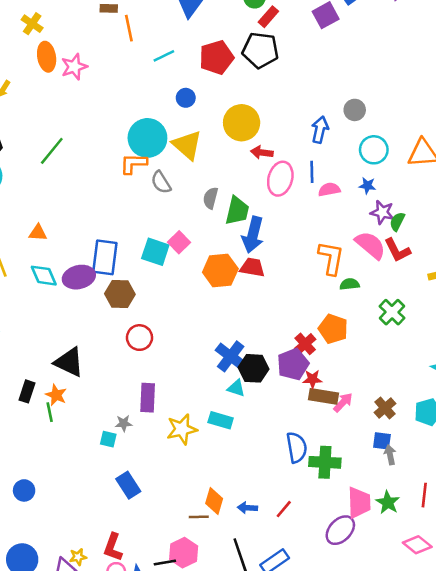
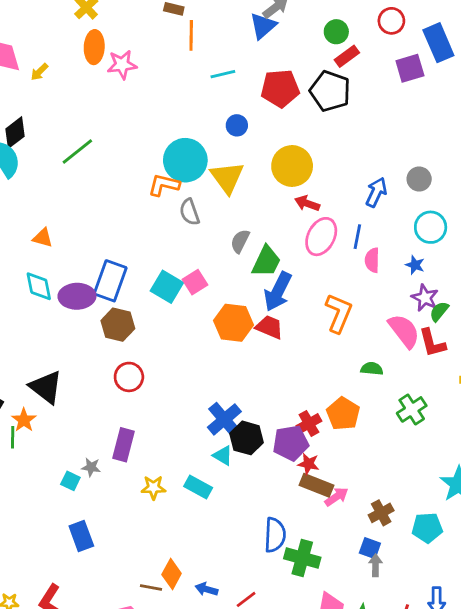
pink semicircle: (329, 190) -> (372, 260), turned -90
orange L-shape: (331, 258) -> (339, 313), moved
yellow star: (182, 429) -> (153, 488), size x0.7

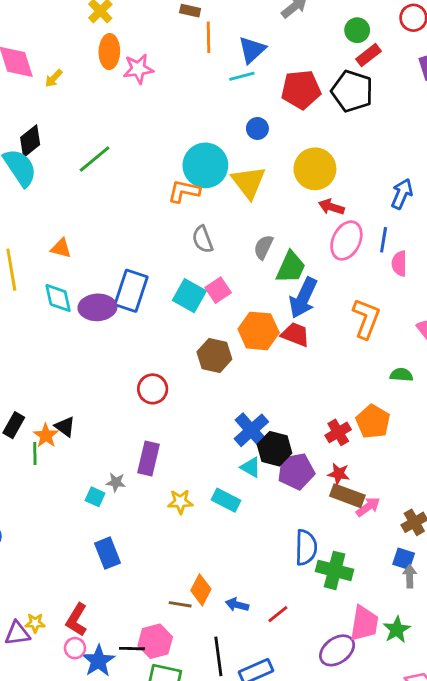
blue triangle: (263, 26) -> (252, 50), moved
gray semicircle: (190, 212) -> (203, 239), moved
brown hexagon: (118, 325) -> (214, 355), moved
black triangle: (46, 387) -> (65, 427), moved, size x0.6
purple pentagon: (291, 443) -> (296, 471), moved

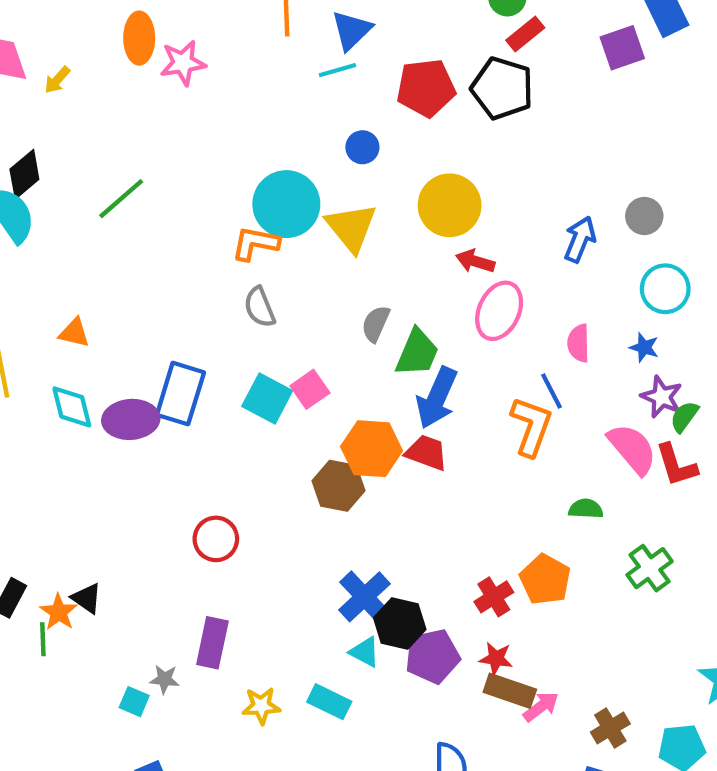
gray semicircle: (203, 239) -> (260, 307), moved
blue line: (384, 240) -> (552, 391), moved, turned -35
brown hexagon: (214, 355) -> (338, 486), moved

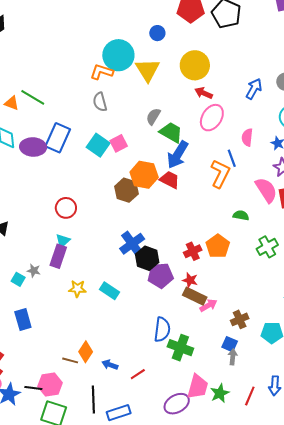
green line: (121, 199) -> (33, 97), moved, turned 65
green trapezoid: (417, 353) -> (171, 132), turned -90
cyan triangle: (365, 652) -> (63, 241), moved, turned 42

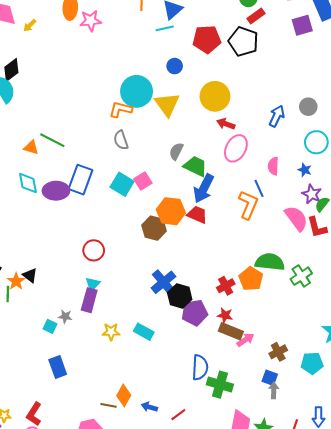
green semicircle: (241, 215) -> (270, 262), moved, size x1.8

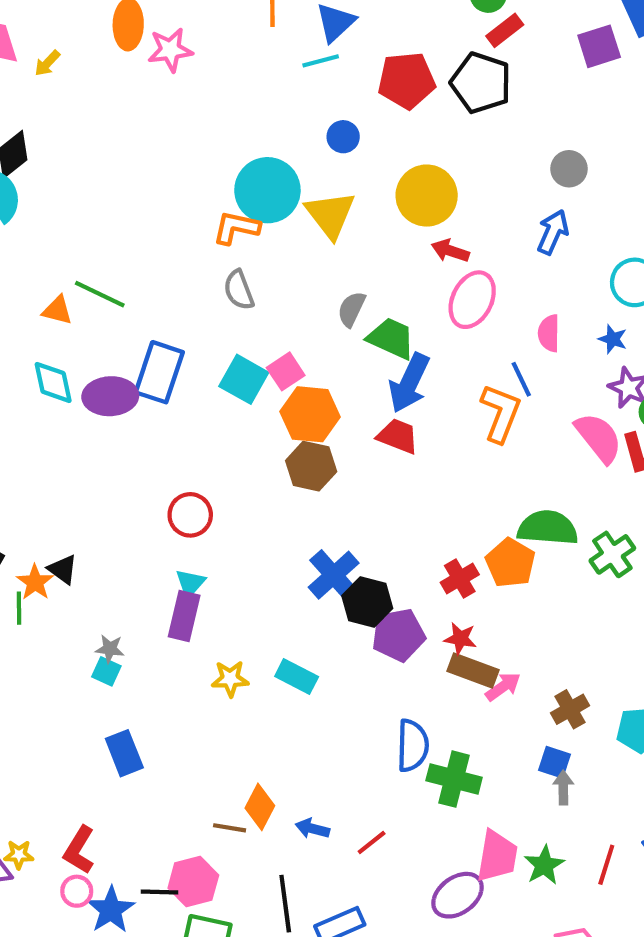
gray circle: (308, 107) -> (569, 169), moved
orange hexagon: (171, 211) -> (310, 414), moved
gray star: (65, 316) -> (110, 649), moved

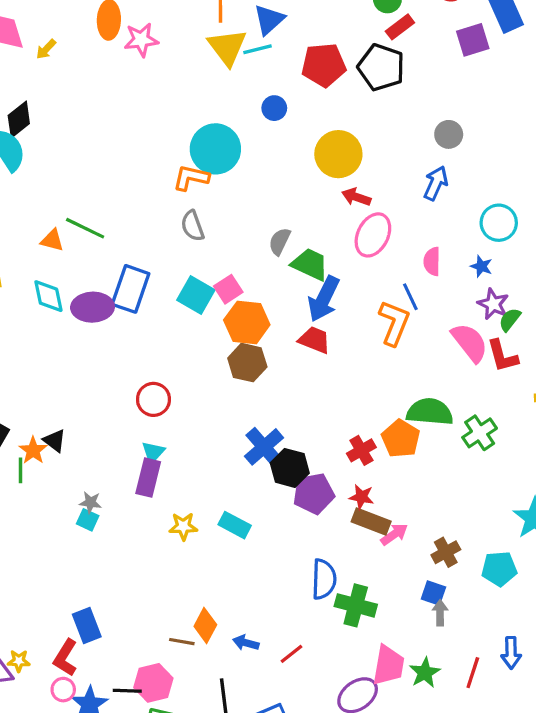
yellow triangle: (330, 215) -> (227, 47), moved
blue rectangle: (124, 753) -> (87, 626), moved

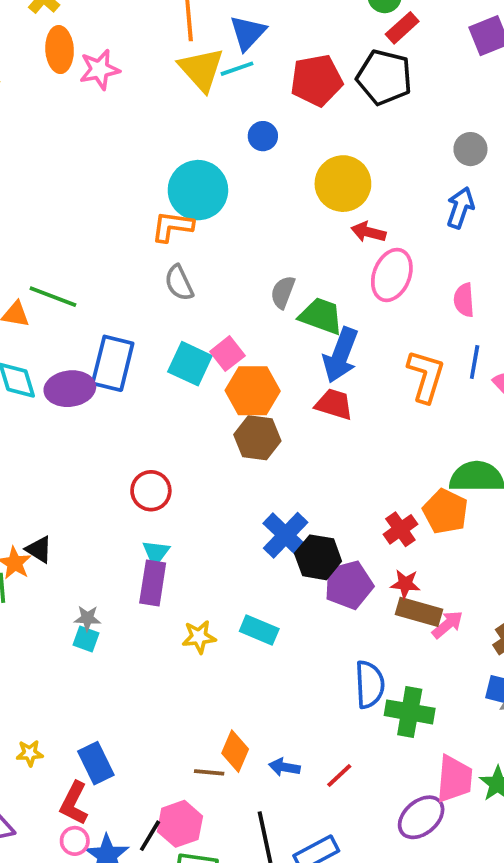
blue line: (410, 297) -> (475, 362), moved, turned 40
yellow star: (19, 661) -> (30, 753), moved
black line: (127, 691) -> (150, 836), turned -56

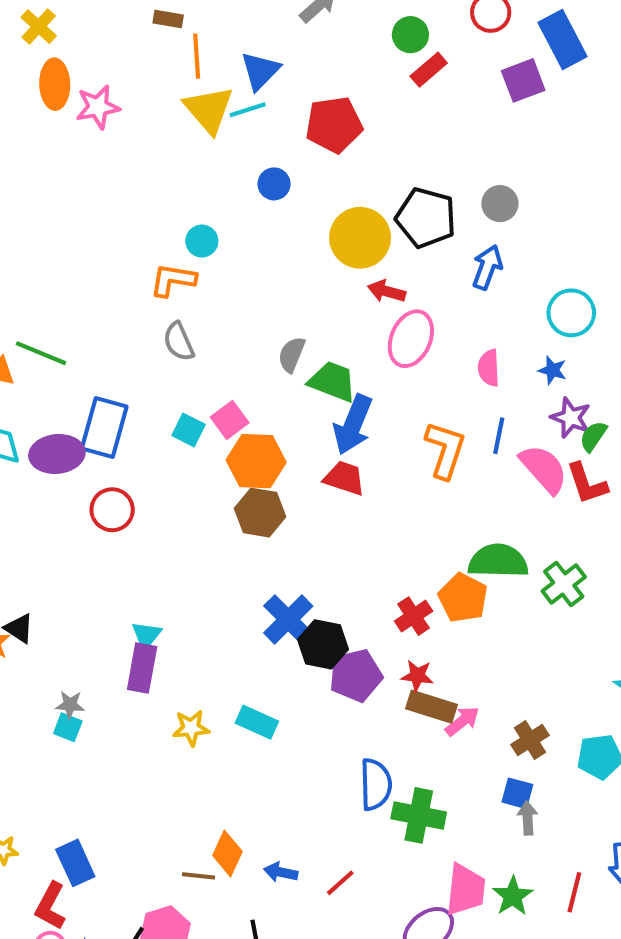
black pentagon: (384, 77) -> (426, 218), moved
cyan circle: (198, 190) -> (202, 241), size x0.5
cyan square: (190, 364) -> (189, 430), size x0.7
red circle: (151, 491) -> (112, 510), moved

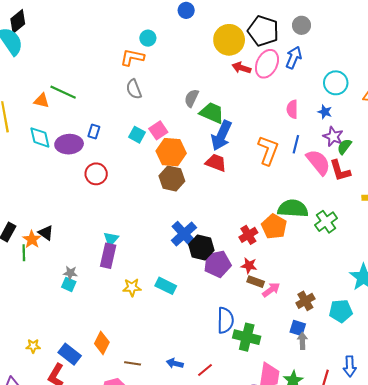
pink ellipse: (411, 339) -> (267, 64), moved
blue rectangle: (104, 428) -> (94, 132), size x0.5
brown rectangle: (432, 707) -> (256, 282), size x0.7
orange diamond: (227, 853) -> (102, 343), moved
blue rectangle: (75, 863) -> (70, 354), turned -30

